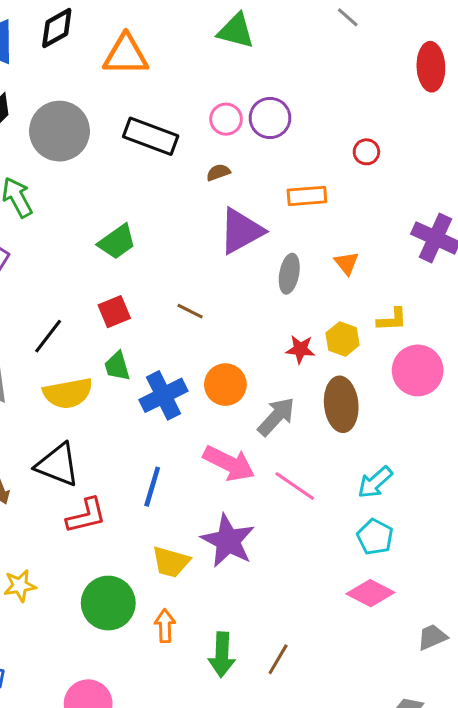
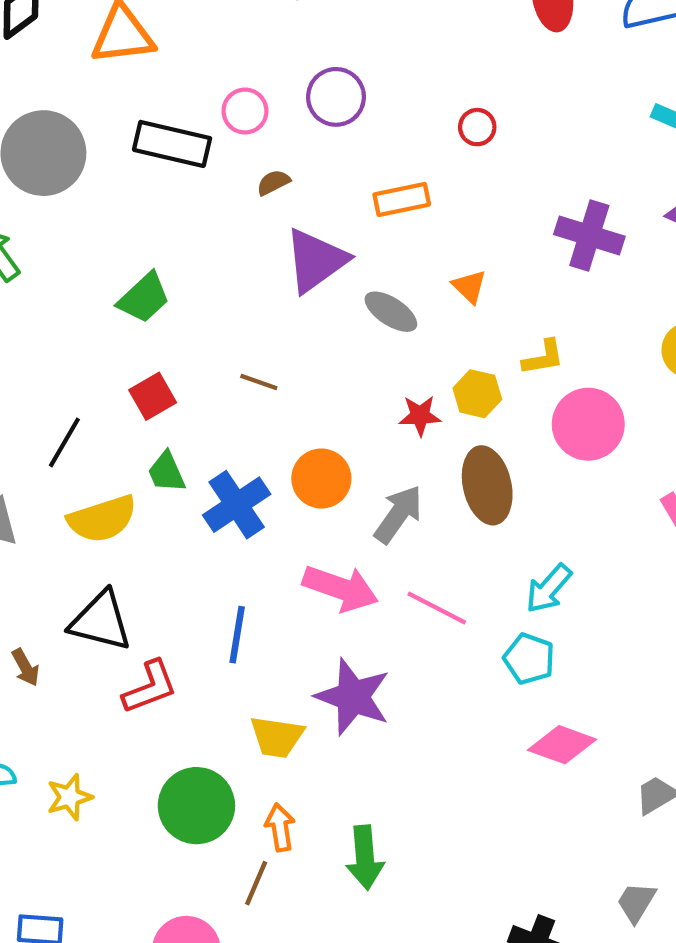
pink circle: (226, 119) -> (245, 111), moved
gray ellipse: (289, 274) -> (391, 312), turned -60
cyan pentagon: (375, 537) -> (529, 659), moved
brown line: (278, 659) -> (256, 883), moved

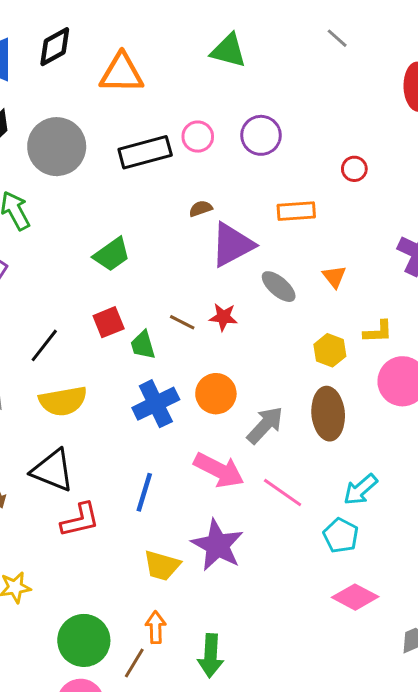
black rectangle: (172, 144) -> (145, 152), turned -36
brown semicircle: (273, 182) -> (201, 209), moved
red star: (420, 416) -> (223, 317), moved
green trapezoid: (167, 472) -> (143, 345), moved
green circle: (196, 806) -> (84, 640), moved

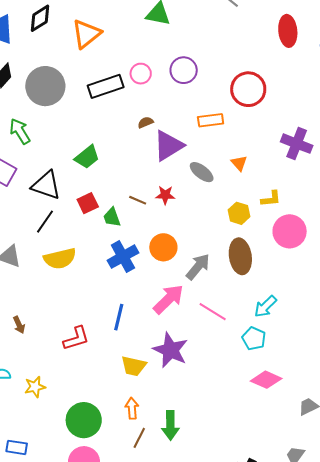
orange triangle: (121, 73) -> (86, 34), turned -36
red circle: (354, 169) -> (248, 89), size x2.0
black triangle: (53, 470) -> (46, 185), moved
pink arrow: (219, 470) -> (168, 299), turned -68
brown line: (134, 663) -> (139, 438), moved

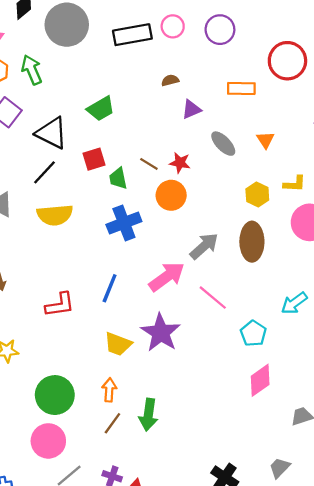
purple triangle: (168, 146) -> (191, 109), size x0.6
orange circle: (163, 247) -> (171, 195), moved
cyan arrow: (265, 307) -> (294, 303), moved
pink diamond: (266, 380) -> (260, 380), turned -68

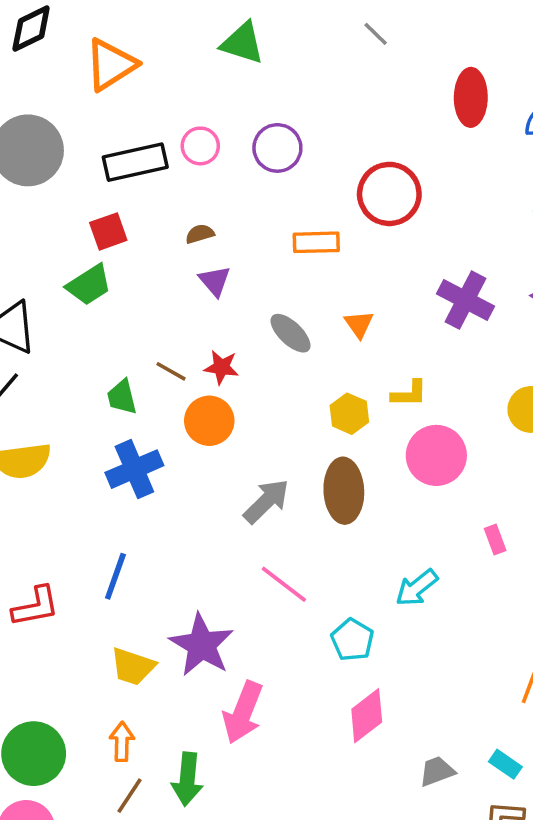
purple triangle: (191, 109) -> (215, 281), moved, turned -45
red square: (94, 159) -> (108, 231), moved
pink arrow: (167, 277) -> (243, 712), moved, turned 150

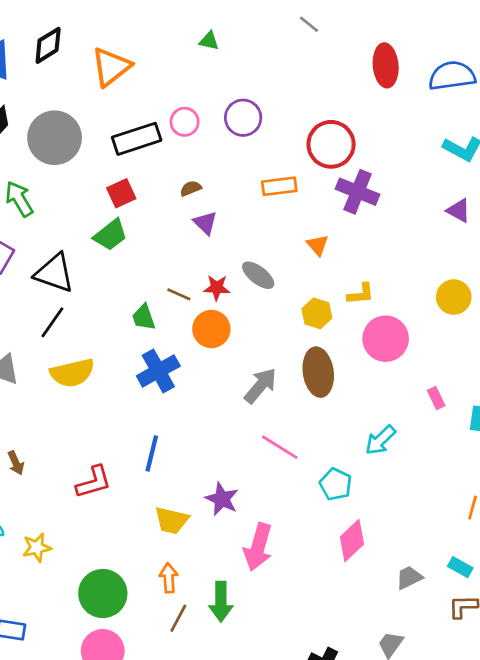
green triangle: (242, 43) -> (209, 41), size x0.6
purple cross: (465, 300) -> (358, 192), moved
gray ellipse: (291, 333) -> (258, 275), moved
purple star: (202, 645) -> (222, 499), size x0.7

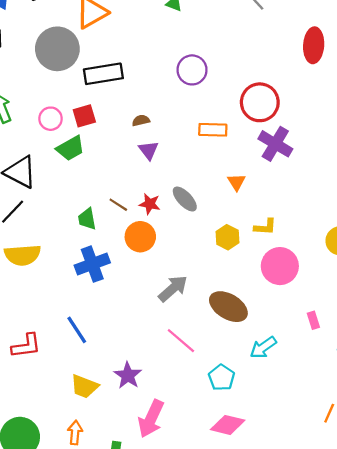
pink circle: (185, 122) -> (51, 119), moved
gray circle: (55, 138) -> (57, 49), moved
brown ellipse: (318, 372) -> (228, 307), moved, turned -60
blue line: (152, 453) -> (77, 330), turned -56
pink diamond: (352, 541) -> (228, 425), turned 48

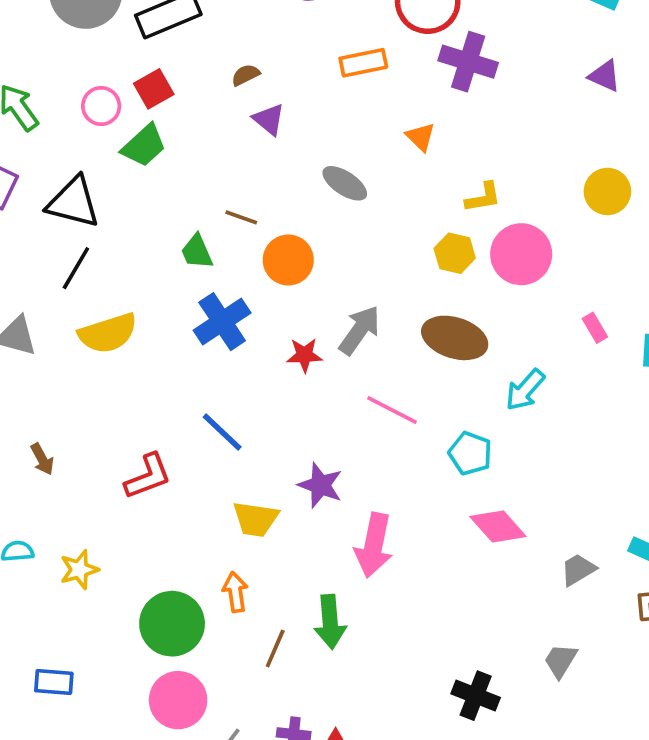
red star: (150, 204) -> (304, 355), moved
yellow hexagon: (227, 237) -> (455, 253), moved
pink diamond: (228, 425) -> (498, 527), turned 48
orange arrow: (75, 433) -> (235, 592), moved

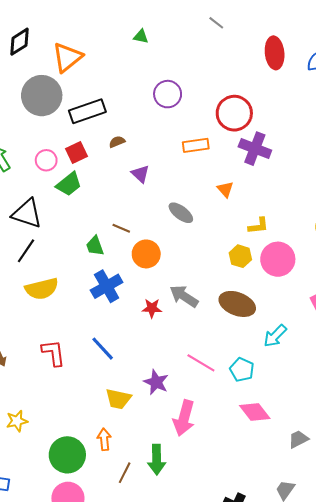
brown semicircle: (246, 75) -> (117, 142), moved
gray arrow: (360, 330) -> (184, 296), turned -96
pink line: (392, 410) -> (201, 363), moved
red L-shape: (148, 476) -> (53, 353), moved, turned -80

